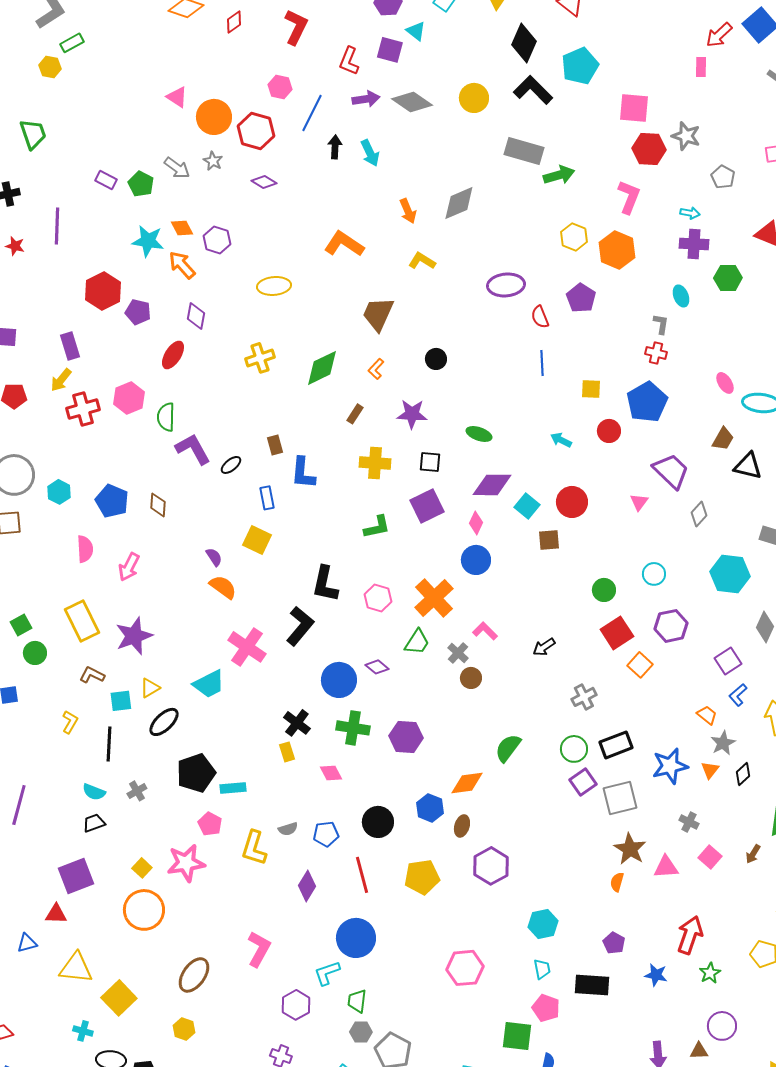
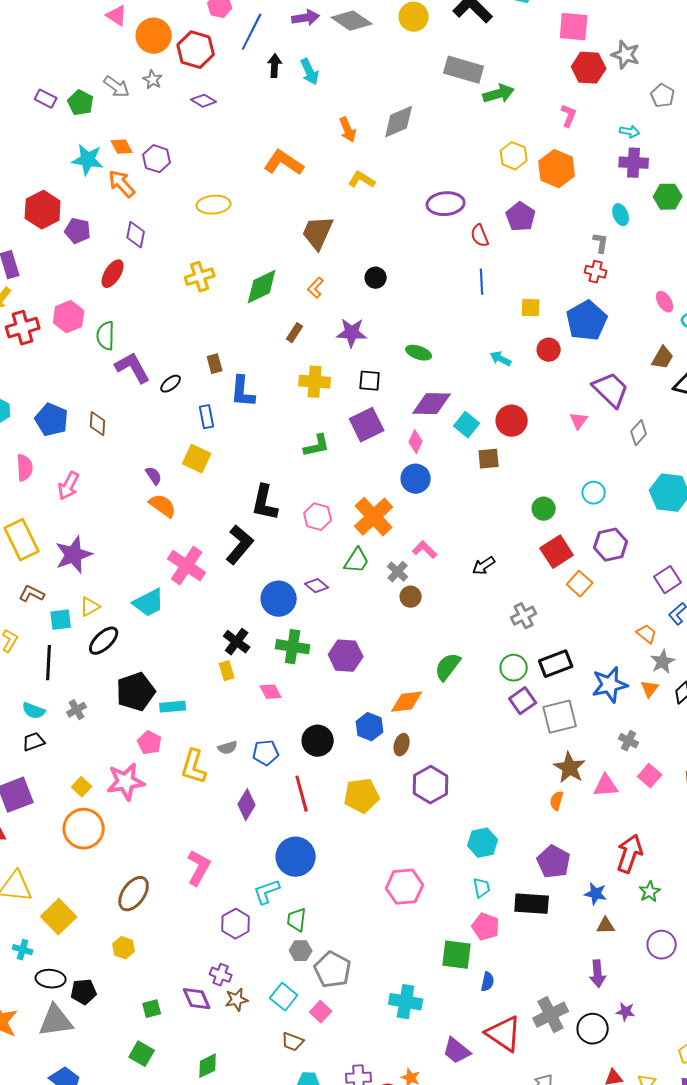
pink L-shape: (629, 197) -> (569, 116), size x0.7
purple pentagon: (614, 943) -> (554, 862), size x1.5
brown triangle: (699, 1051) -> (606, 926), moved

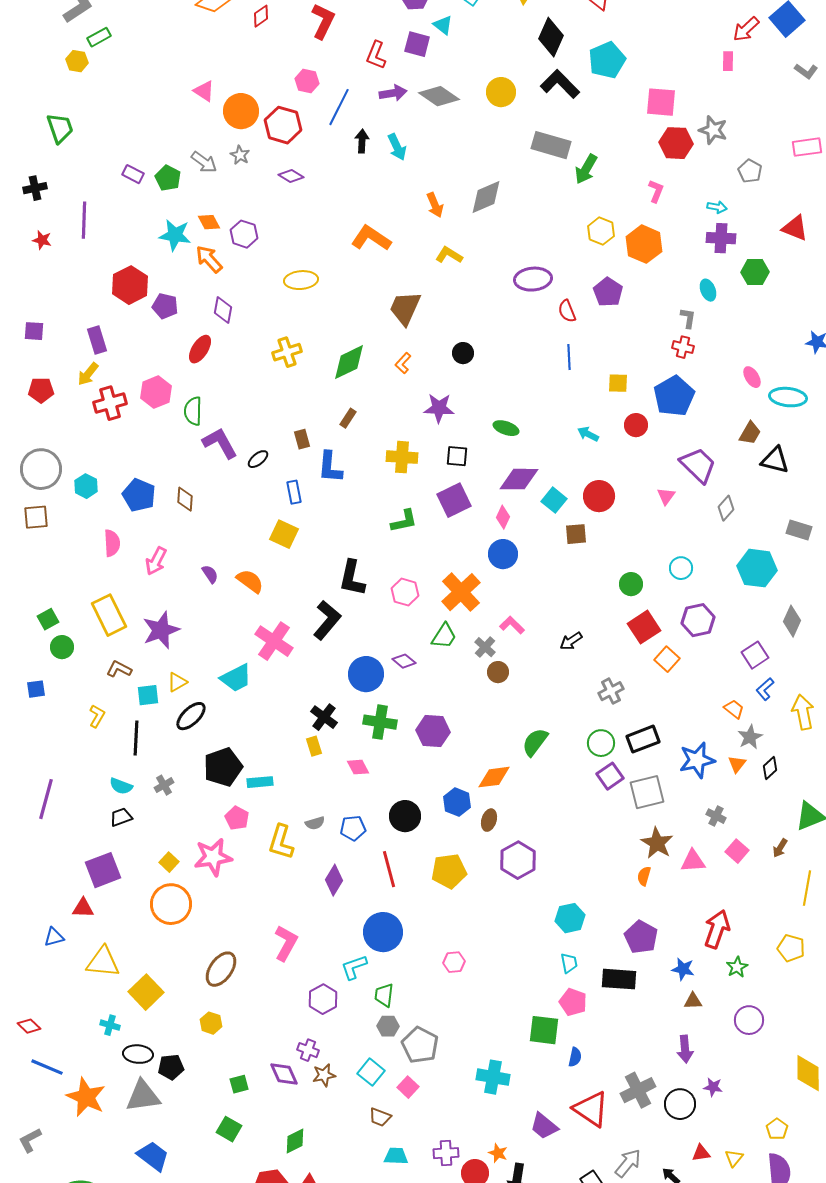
green arrow: (499, 94) -> (586, 169), turned 136
brown rectangle: (295, 333) -> (348, 418), moved
purple semicircle: (154, 476) -> (210, 574), moved
pink hexagon: (405, 887) -> (454, 962), moved, size x0.6

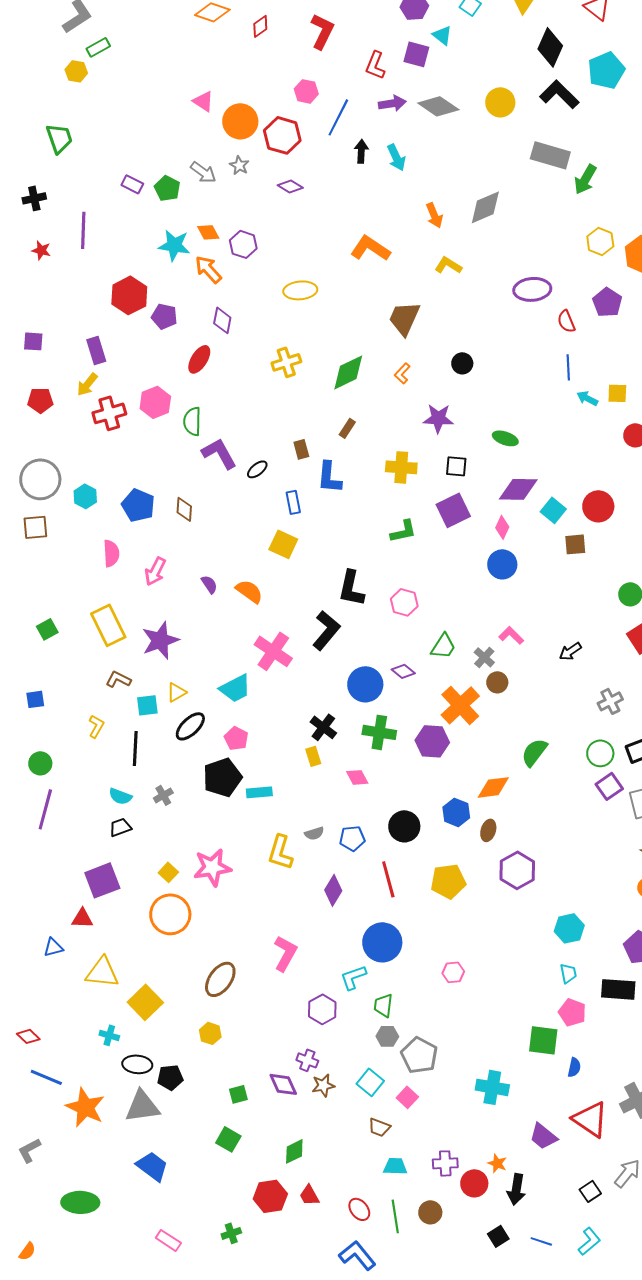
cyan arrow: (588, 434) -> (587, 398), moved
orange cross: (461, 592) -> (460, 705), moved
green circle: (62, 647) -> (40, 763), moved
pink pentagon: (237, 818) -> (236, 738), moved

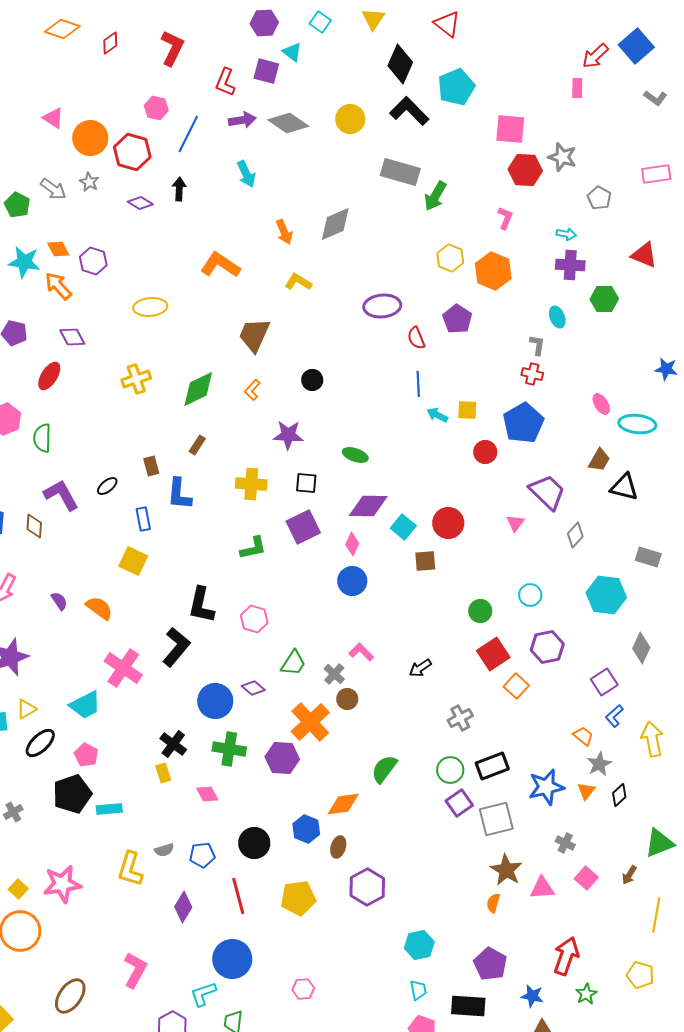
black arrow: (361, 151) -> (179, 189), moved
purple diamond: (222, 320) -> (72, 337), turned -40
purple L-shape: (219, 453) -> (61, 495), moved

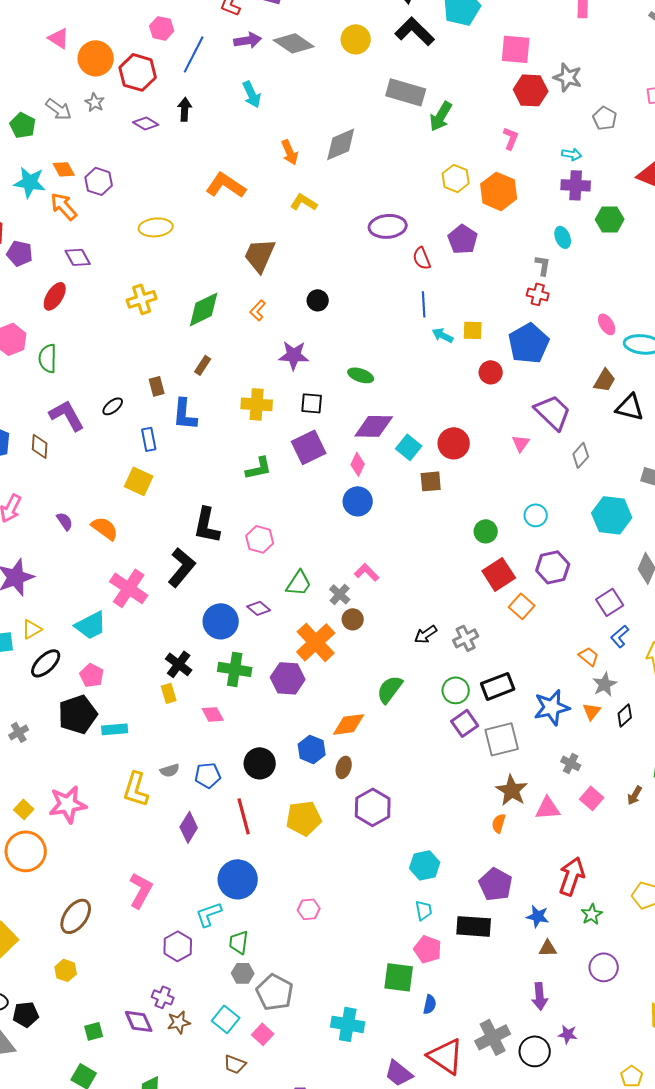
black arrow: (420, 668) -> (426, 634), moved

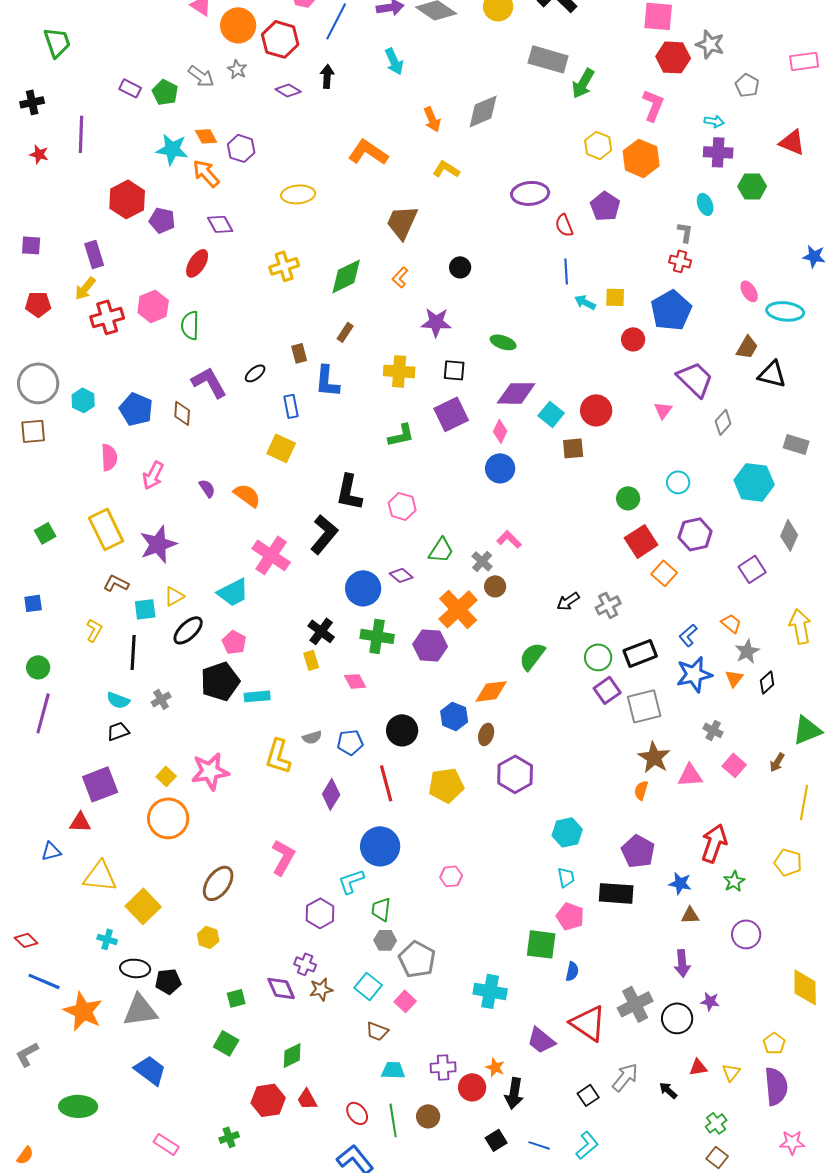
pink L-shape: (511, 138) -> (653, 105), size x1.4
blue L-shape: (620, 636) -> (688, 635), moved

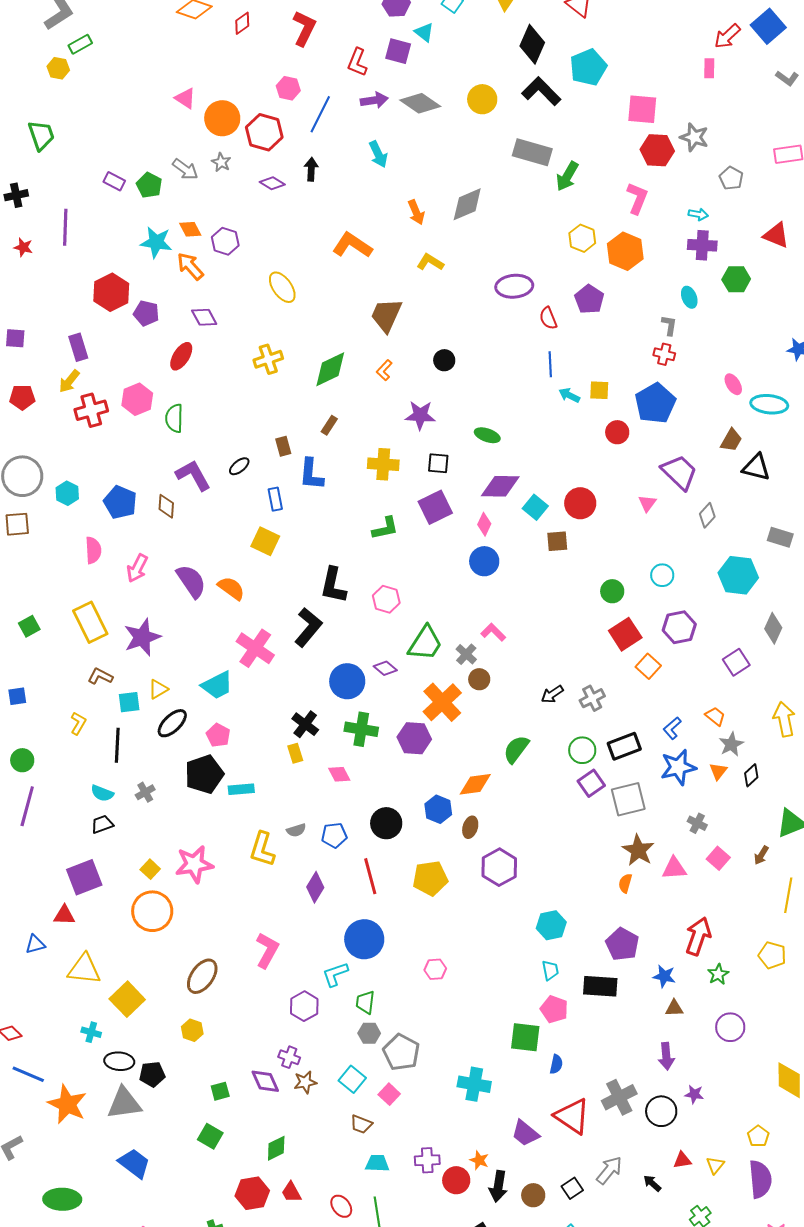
yellow ellipse: (298, 194) -> (282, 287), turned 60
purple semicircle: (207, 488) -> (191, 581), size x1.8
green trapezoid: (441, 550) -> (425, 643), size x1.4
brown circle: (428, 1116) -> (533, 1195), moved

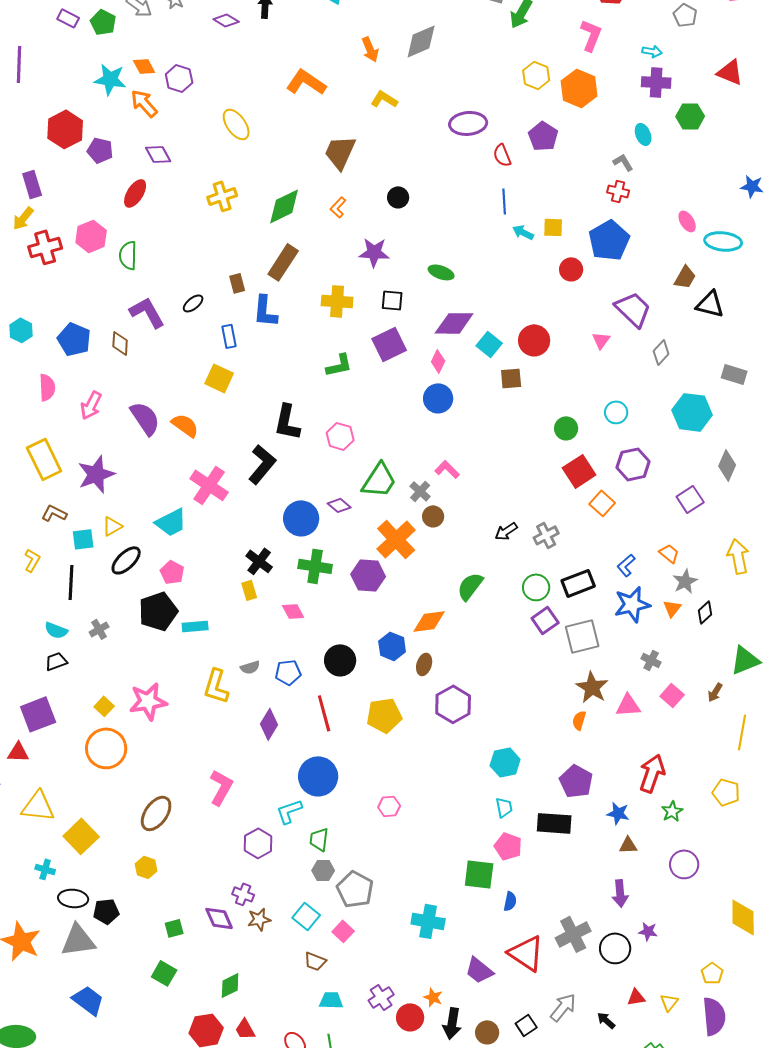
gray L-shape: (669, 325) -> (623, 162), turned -40
brown rectangle: (329, 425) -> (283, 262), size x1.8
purple cross: (427, 1160) -> (381, 997), turned -30

